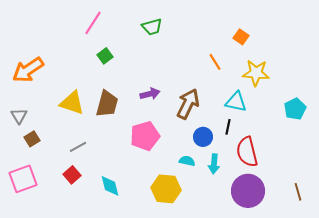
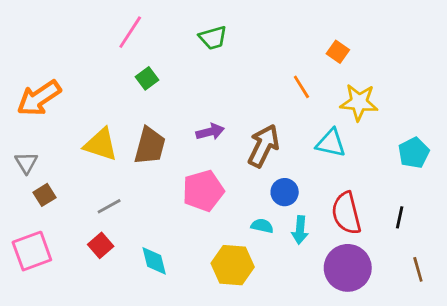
black line: (228, 127) -> (400, 217), moved

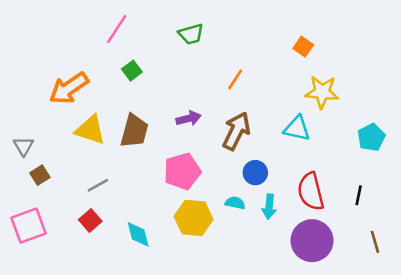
orange line: (301, 87) -> (235, 79), moved, turned 65
orange arrow: (39, 98) -> (69, 88), moved
yellow hexagon: (233, 265) -> (194, 218), moved

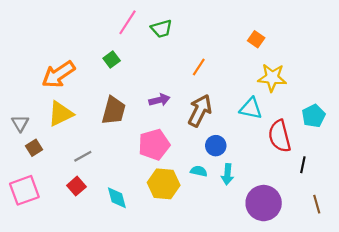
pink line: (117, 29) -> (128, 22), moved
yellow triangle: (90, 130) -> (61, 114), moved, turned -44
red semicircle: (311, 192) -> (280, 136), moved

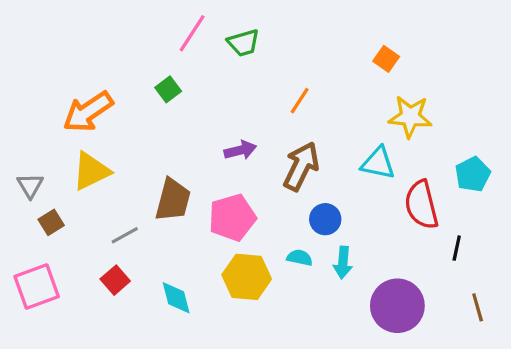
brown trapezoid: (114, 111) -> (173, 200), moved

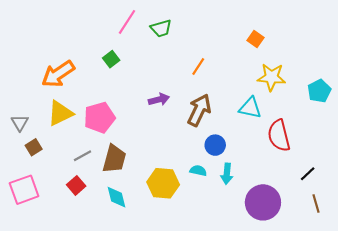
cyan pentagon: (473, 174) -> (319, 91), moved
brown trapezoid: (173, 200) -> (114, 159), moved
pink pentagon: (232, 218) -> (99, 117), moved
black line: (457, 248) -> (308, 174), moved, turned 35

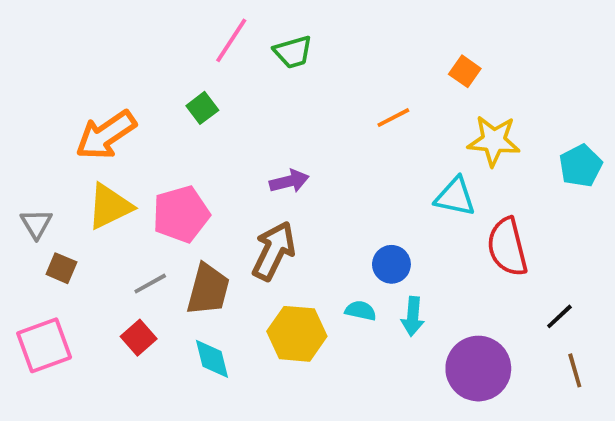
orange line: (198, 67) -> (393, 118), moved, turned 30
brown arrow: (199, 110) -> (274, 251), moved
brown square: (34, 147) -> (61, 268), turned -35

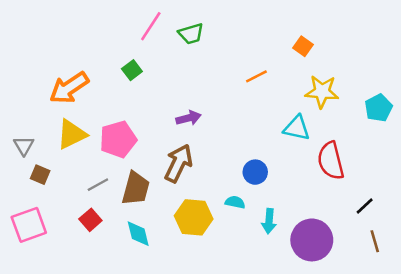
cyan arrow: (413, 316) -> (269, 221), moved

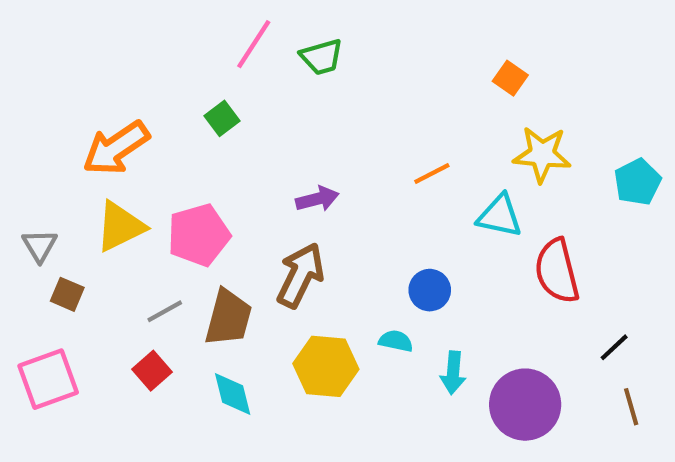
orange line: (256, 76) -> (432, 173), moved

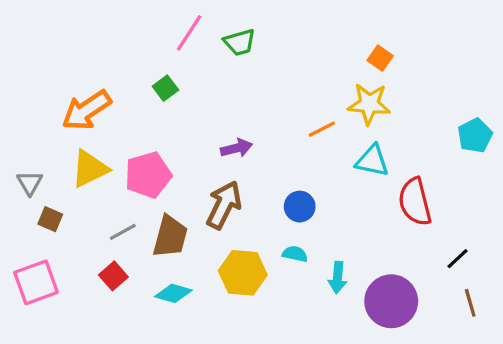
yellow star: (542, 154) -> (369, 104), moved
blue circle: (430, 290) -> (300, 207), moved
cyan diamond: (233, 394) -> (173, 293), turned -60

